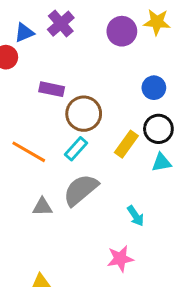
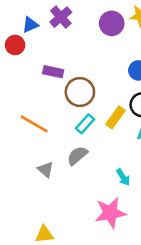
cyan rectangle: (76, 149) -> (85, 124), moved
gray semicircle: (81, 190) -> (77, 156), size x0.7
gray triangle: (42, 207) -> (46, 170), turned 42
pink star: (120, 259) -> (110, 213), size x1.4

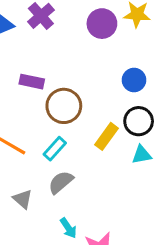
cyan rectangle: (85, 124) -> (55, 149), moved
cyan arrow: (123, 177) -> (68, 228), moved

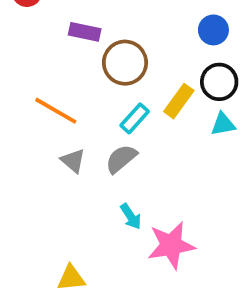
cyan rectangle: (55, 149) -> (135, 118), moved
gray triangle: (23, 199) -> (73, 161), moved

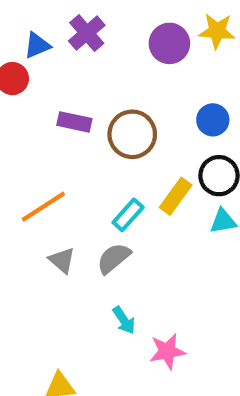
brown circle: (125, 63) -> (132, 134), moved
orange line: (56, 111) -> (43, 207), turned -63
pink star: (171, 245) -> (167, 351), size x0.7

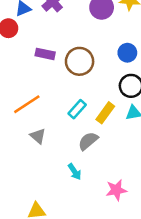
yellow rectangle: (176, 196) -> (105, 113), moved
gray semicircle: (114, 258) -> (88, 141), moved
pink star: (167, 351) -> (116, 190), moved

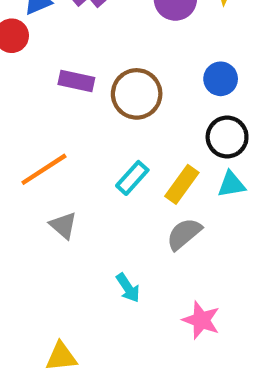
gray semicircle: (88, 141) -> (184, 234), moved
pink star: (116, 190) -> (201, 320), turned 30

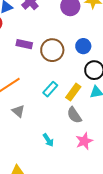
blue circle: (221, 79) -> (83, 46), moved
gray semicircle: (184, 234) -> (74, 115), turned -84
pink star: (201, 320) -> (84, 141), moved, turned 30

